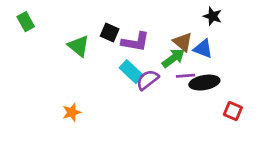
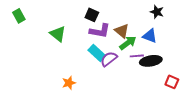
black square: (110, 32) -> (92, 15), moved
brown triangle: (183, 42) -> (122, 31), moved
orange star: (72, 112) -> (69, 83), moved

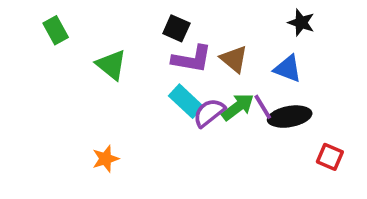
green rectangle: (19, 16) -> (56, 30), moved
green arrow: (128, 43) -> (238, 107), moved
purple line: (137, 56) -> (263, 107), turned 64
orange star: (69, 83) -> (105, 159), moved

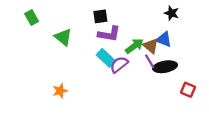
black square: (176, 28) -> (100, 16), turned -32
brown triangle: (234, 59) -> (151, 46), moved
green arrow: (238, 107) -> (134, 46), moved

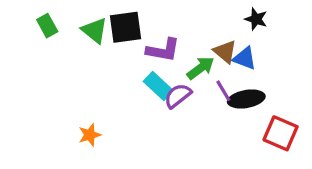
black square: (100, 16) -> (126, 27), moved, size x1.5
green triangle: (63, 37) -> (95, 30), moved
brown triangle: (151, 46) -> (225, 52), moved
red square: (188, 90) -> (281, 133), size x1.5

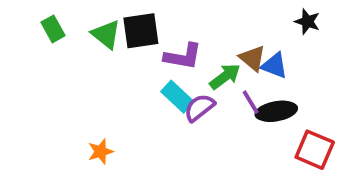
black star: (256, 19) -> (307, 22), moved

